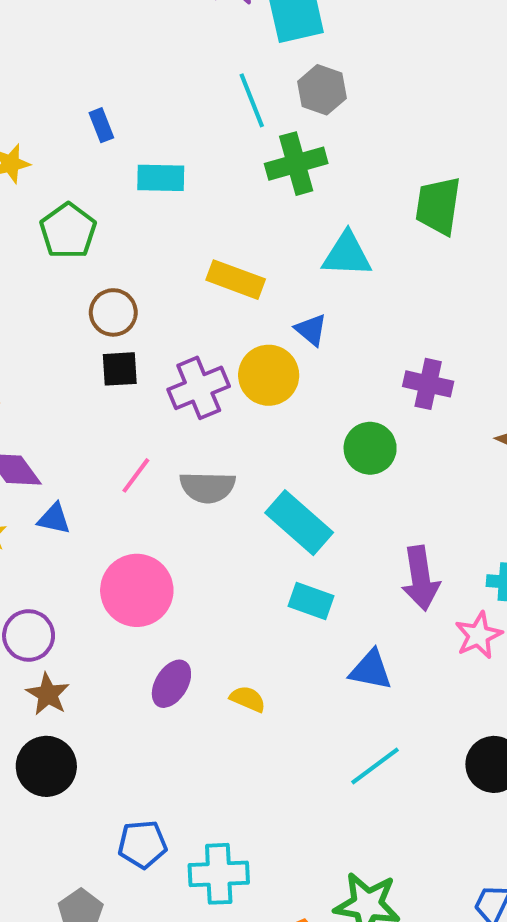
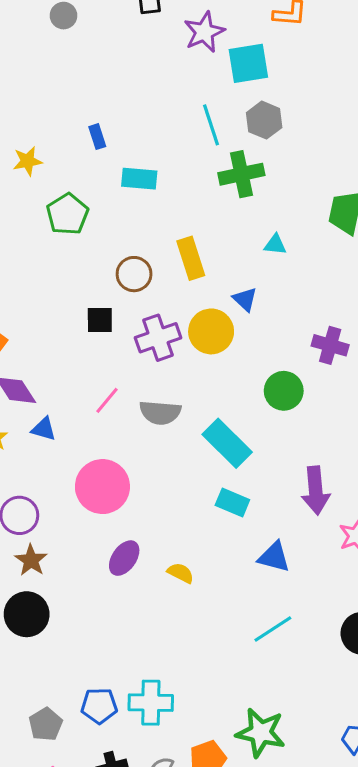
cyan triangle: (347, 254) -> (275, 245), size x0.6
yellow rectangle: (236, 280) -> (191, 258), turned 48
brown circle: (113, 312) -> (134, 274), moved
blue pentagon: (142, 844) -> (99, 706), moved

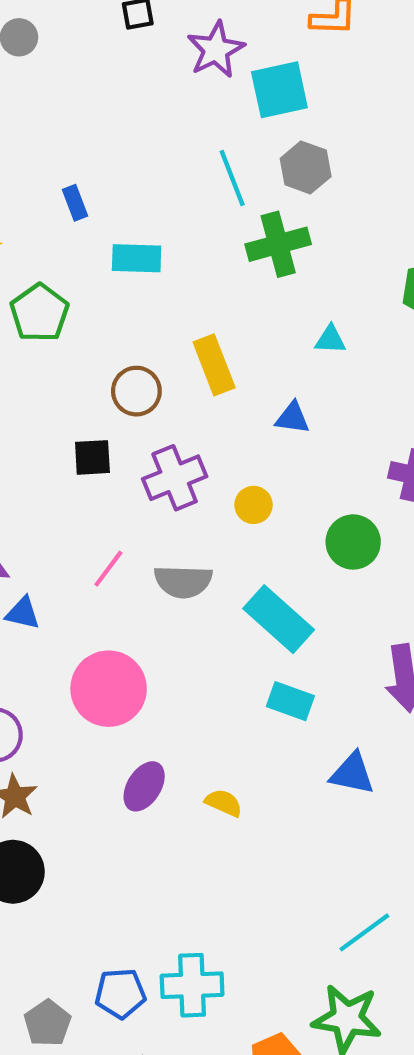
blue triangle: (245, 299) -> (292, 418), turned -32
yellow circle: (211, 331) -> (254, 505), moved, size x0.6
cyan line: (273, 629) -> (364, 932), moved

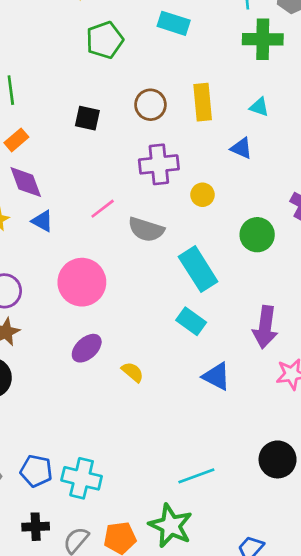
cyan triangle: (330, 340) -> (259, 107), moved
black square: (92, 457) -> (87, 118), moved

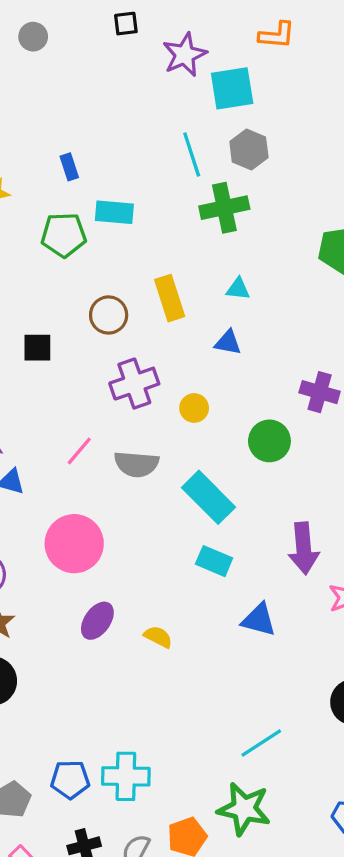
green pentagon: (105, 40) -> (64, 235), moved, turned 30

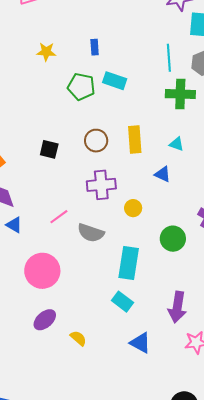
cyan rectangle: (209, 497) -> (129, 263), turned 40

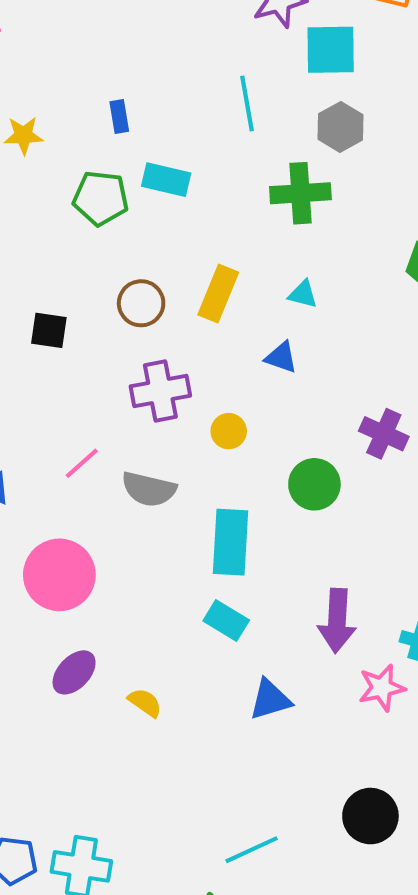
cyan line: (169, 58) -> (247, 104), moved
yellow rectangle: (135, 139) -> (218, 293), turned 32
blue triangle: (140, 343) -> (270, 700), turned -40

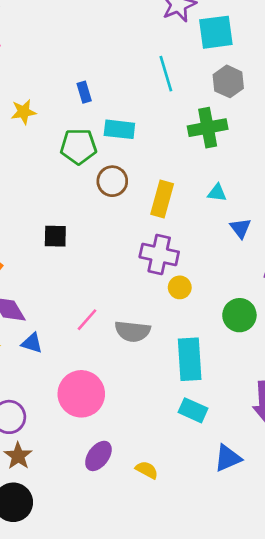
brown circle: (141, 303) -> (112, 181), moved
blue triangle: (281, 357) -> (240, 228), moved, turned 40
purple cross: (160, 391) -> (159, 255), moved, turned 30

